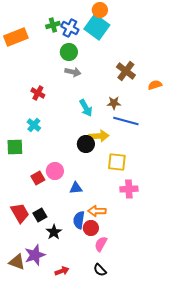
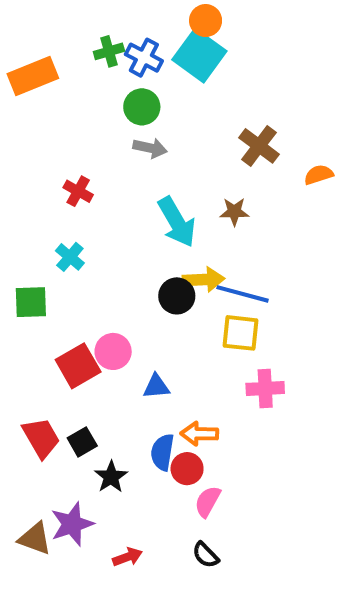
cyan arrow: (86, 108) -> (177, 222), size x1.4
blue line: (126, 121) -> (243, 294), moved
red square: (38, 178) -> (78, 366), size x1.5

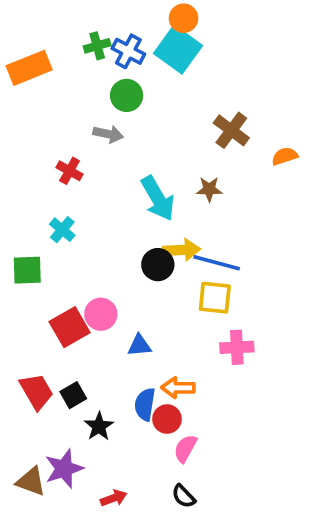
gray arrow: (150, 148) -> (108, 134), moved

